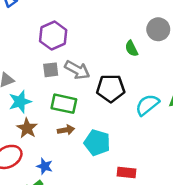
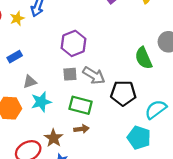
green semicircle: (131, 48) -> (144, 58), size x1.5
brown star: (27, 128) -> (53, 138), moved
cyan pentagon: (97, 143) -> (139, 138), moved

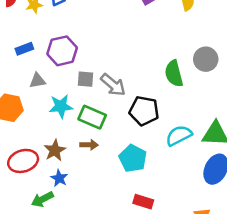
purple hexagon: (73, 43) -> (62, 51), moved
cyan star: (41, 102) -> (61, 106), moved
cyan pentagon: (139, 138) -> (133, 158), moved

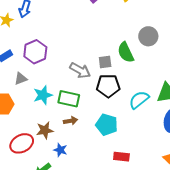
gray square: (85, 79) -> (105, 62), moved
brown star: (55, 150) -> (45, 130), turned 30
blue star: (59, 178) -> (60, 150), moved

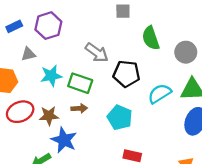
gray circle: (148, 36) -> (186, 52), moved
gray square: (105, 62) -> (123, 11), moved
red ellipse: (22, 143) -> (20, 112), moved
blue star: (60, 150) -> (64, 140), size x1.6

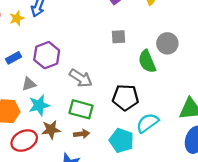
gray circle: (186, 52) -> (167, 43), moved
gray arrow: (97, 53) -> (81, 78), moved
cyan star: (51, 76) -> (39, 105), moved
cyan semicircle: (160, 94) -> (147, 123), moved
brown star: (49, 116) -> (51, 130), moved

